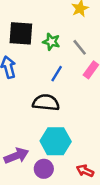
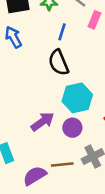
black semicircle: (46, 103) -> (59, 63), turned -105

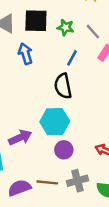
cyan hexagon: (77, 98) -> (55, 122), moved
purple arrow: (43, 122) -> (20, 137), moved

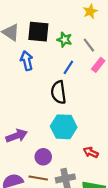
cyan hexagon: (55, 122) -> (64, 127), moved
purple circle: (64, 150) -> (43, 157), moved

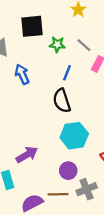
black square: (38, 32) -> (32, 26), moved
purple circle: (43, 157) -> (68, 171), moved

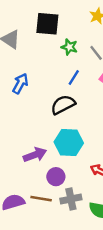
blue arrow: (22, 74) -> (20, 84), moved, turned 42
black semicircle: (62, 101) -> (63, 105), turned 70
purple arrow: (27, 155) -> (35, 155), moved

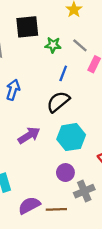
purple arrow: (35, 155) -> (29, 135), moved
brown line: (41, 199) -> (56, 209), moved

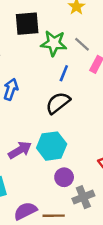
green star: (53, 45) -> (54, 43), size x1.5
purple arrow: (29, 135) -> (20, 150), moved
cyan hexagon: (71, 137) -> (52, 146), moved

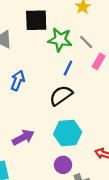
cyan hexagon: (52, 146) -> (68, 133), moved

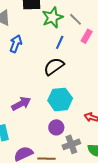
green star: (60, 40) -> (53, 17), turned -30
blue arrow: (18, 80) -> (16, 44), moved

